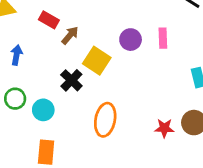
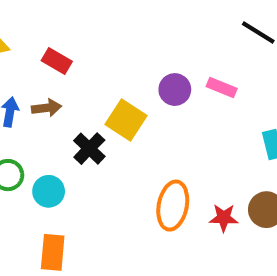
brown arrow: (70, 35) -> (47, 108), moved, turned 42
pink rectangle: (163, 38) -> (222, 87), turned -66
orange ellipse: (105, 120) -> (173, 206), moved

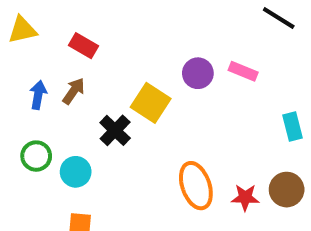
brown arrow: (47, 108) -> (74, 91), turned -48
orange ellipse: (173, 206) -> (196, 186), turned -30

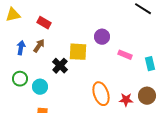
pink rectangle: (243, 71) -> (125, 55), moved
yellow square: (151, 103) -> (78, 52), turned -30

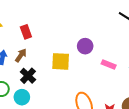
red rectangle: (44, 23) -> (26, 32), turned 40
black cross: (60, 66) -> (28, 76), moved

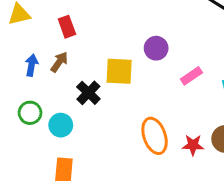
pink rectangle: (109, 64) -> (191, 76), turned -56
black cross: (28, 76) -> (88, 93), moved

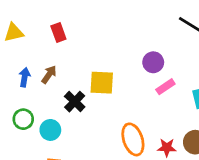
red rectangle: (67, 27) -> (58, 32), moved
purple circle: (156, 48) -> (153, 62), moved

